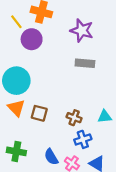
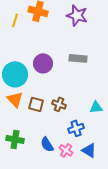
yellow line: (16, 22) -> (15, 20), turned 56
purple star: (82, 30) -> (77, 15), moved
purple circle: (32, 39) -> (43, 63), moved
brown cross: (74, 118) -> (59, 104), moved

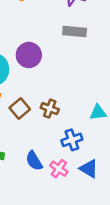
gray rectangle: (78, 58) -> (75, 31), moved
brown square: (36, 104) -> (20, 109), turned 35

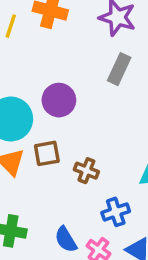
gray rectangle: (75, 31) -> (119, 69), turned -70
brown square: (20, 109) -> (47, 153), moved, turned 30

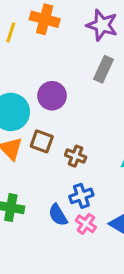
brown square: (47, 153) -> (42, 141), turned 30
blue cross: (116, 212) -> (81, 196), moved

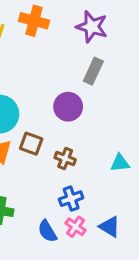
purple circle: (52, 96) -> (68, 107), moved
blue semicircle: (58, 215) -> (47, 231), moved

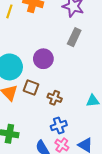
purple circle: (68, 107) -> (43, 59), moved

